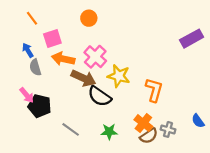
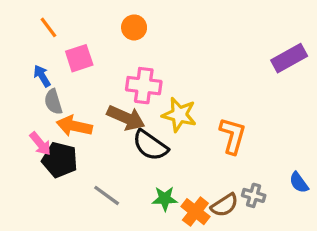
pink cross: (95, 57) -> (144, 86), turned -35
orange arrow: (63, 59) -> (74, 126), moved
orange cross: (143, 123) -> (195, 212), moved

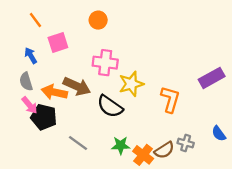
purple rectangle: (289, 58) -> (212, 78), moved
gray semicircle: (53, 102) -> (26, 82), moved
yellow star: (179, 115) -> (131, 84), turned -30
brown arrow: (126, 118) -> (77, 86), moved

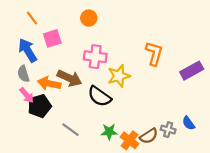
blue arrow: (31, 56) -> (28, 50), size x1.6
orange L-shape: (170, 99) -> (154, 53), moved
black pentagon: (44, 117) -> (39, 106), turned -30
blue semicircle: (219, 134) -> (189, 123), moved

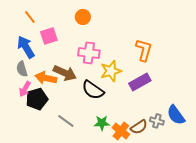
purple rectangle: (192, 71) -> (140, 82), moved
pink arrow: (27, 95) -> (25, 89), turned 70
blue semicircle: (189, 123) -> (176, 115), size x1.5

